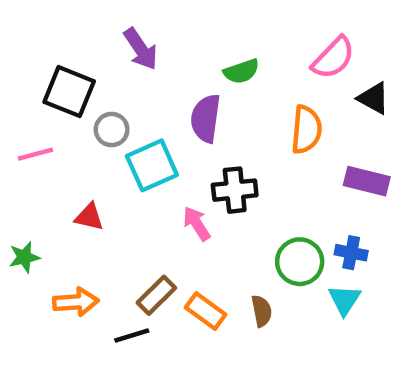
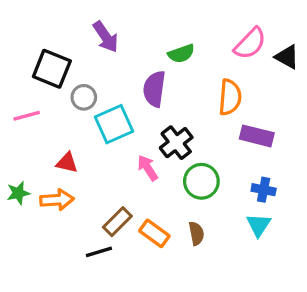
black triangle: (374, 98) -> (287, 57), moved
purple rectangle: (367, 181) -> (257, 136), moved
black cross: (235, 190) -> (176, 143), turned -32
green circle: (300, 262) -> (201, 181), moved
orange arrow: (76, 302) -> (57, 200), moved

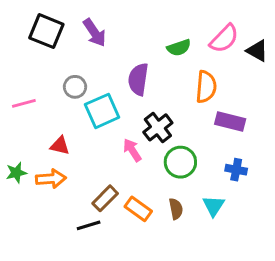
green semicircle: (181, 54) -> (179, 48), moved
black square: (52, 69) -> (46, 31), moved
cyan triangle: (259, 225) -> (214, 206), moved

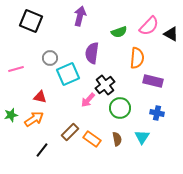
purple arrow: (95, 33) -> (80, 16), moved, turned -132
pink arrow: (132, 150) -> (88, 100), turned -105
orange arrow: (51, 179) -> (34, 119), turned -30
black line: (89, 225) -> (42, 150), moved, turned -35

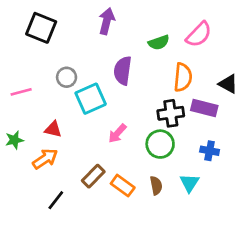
black triangle: (171, 34) -> (228, 84), moved
black cross: (105, 85) -> (171, 113), moved, turned 30
green star: (11, 115) -> (14, 140), moved

